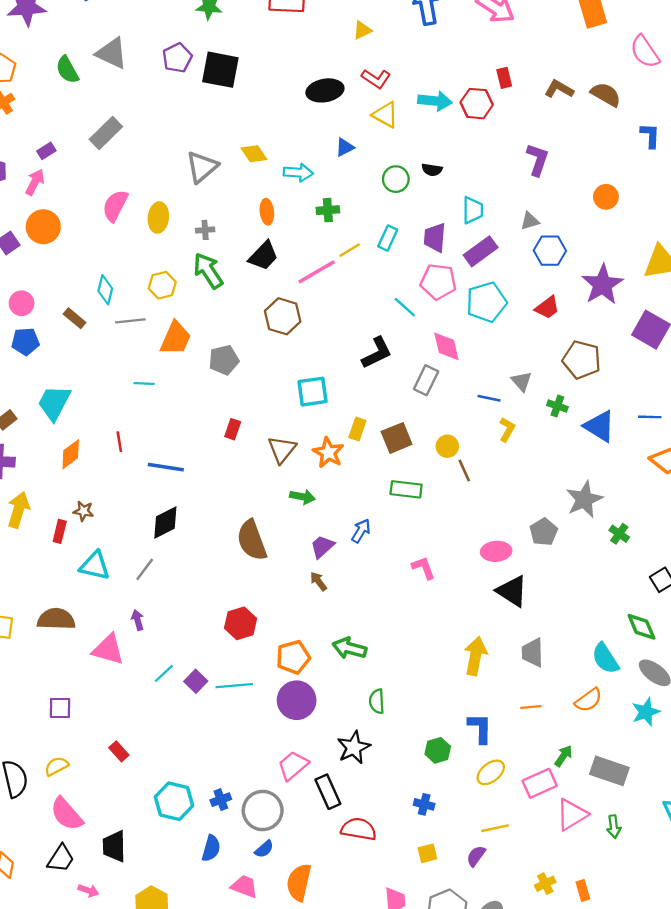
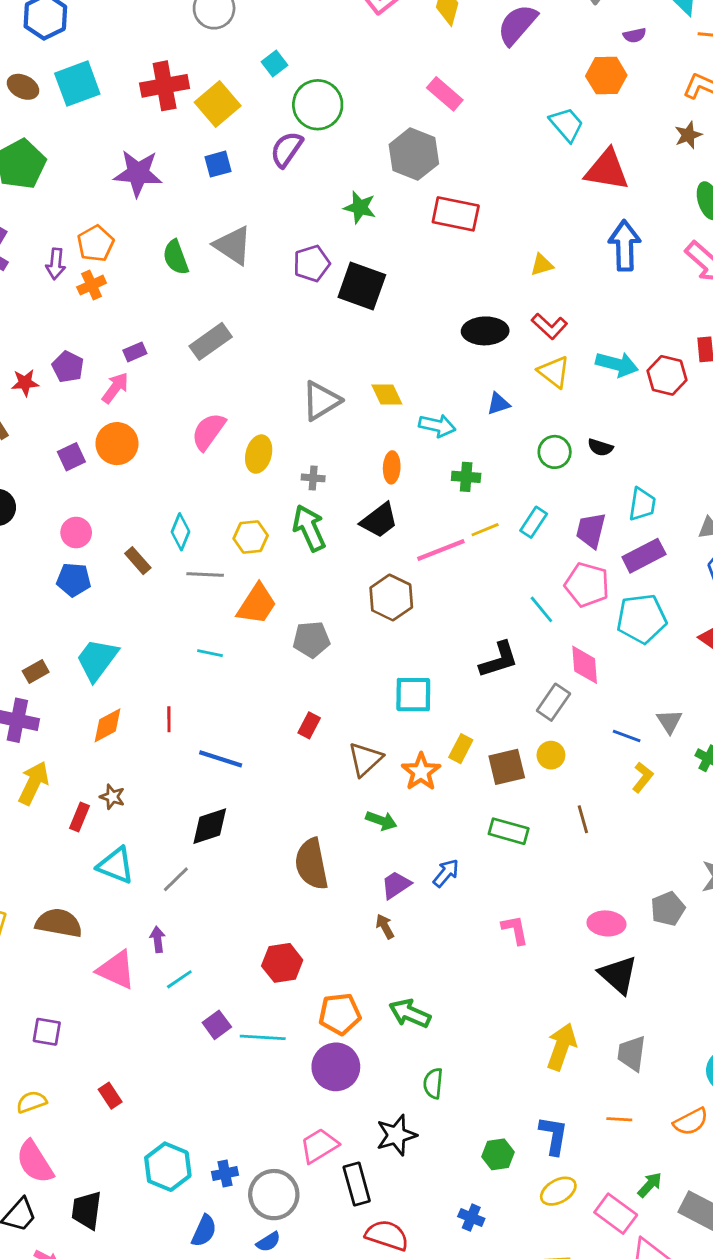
yellow circle: (447, 446) -> (551, 755), moved
cyan line: (164, 673) -> (179, 979), moved
pink rectangle: (540, 783) -> (616, 1214), turned 52

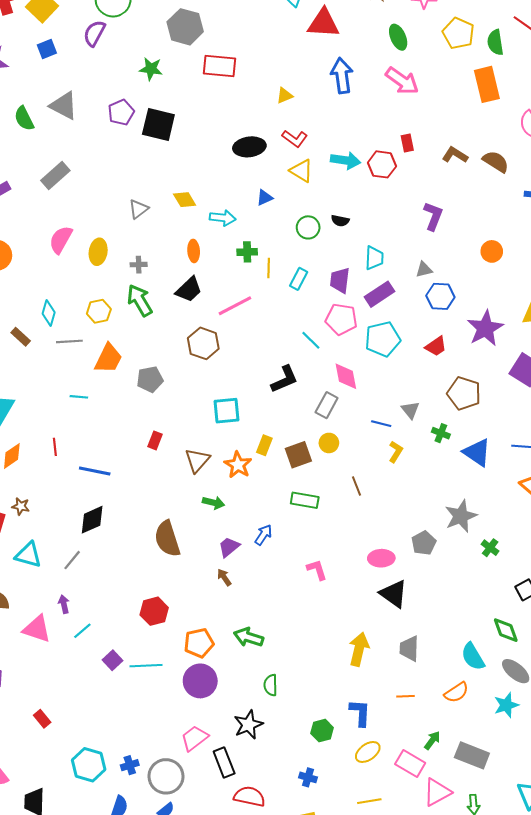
gray triangle: (321, 401) -> (138, 209), size x0.7
yellow line: (485, 530) -> (269, 268), moved, turned -60

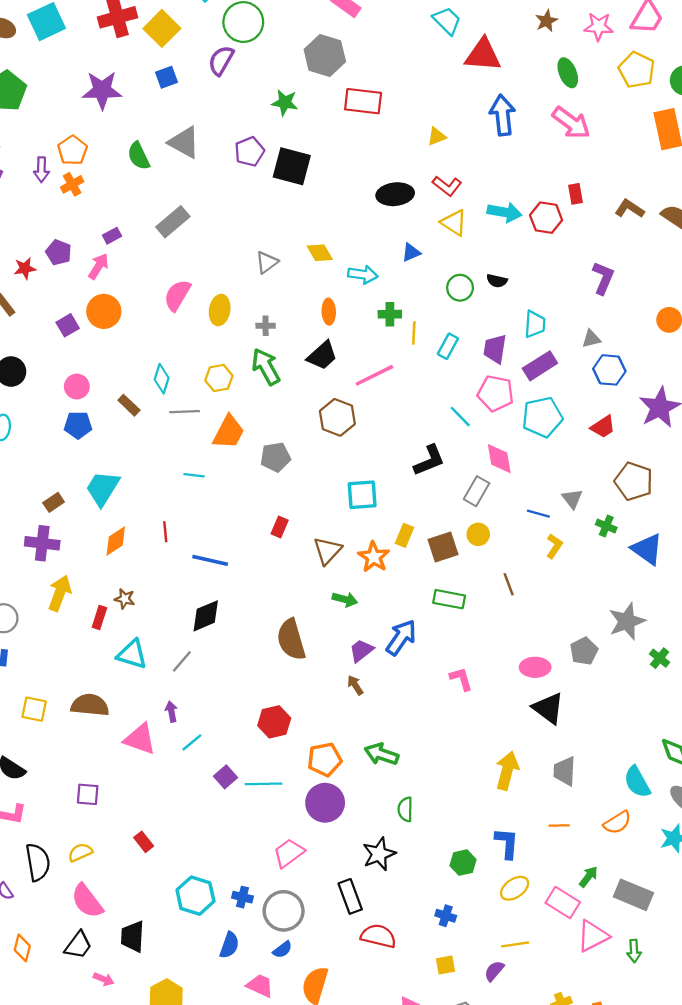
blue arrow: (263, 535) -> (401, 638), size x1.5
pink trapezoid: (194, 738) -> (289, 853), moved
blue cross: (130, 765) -> (242, 897), turned 30

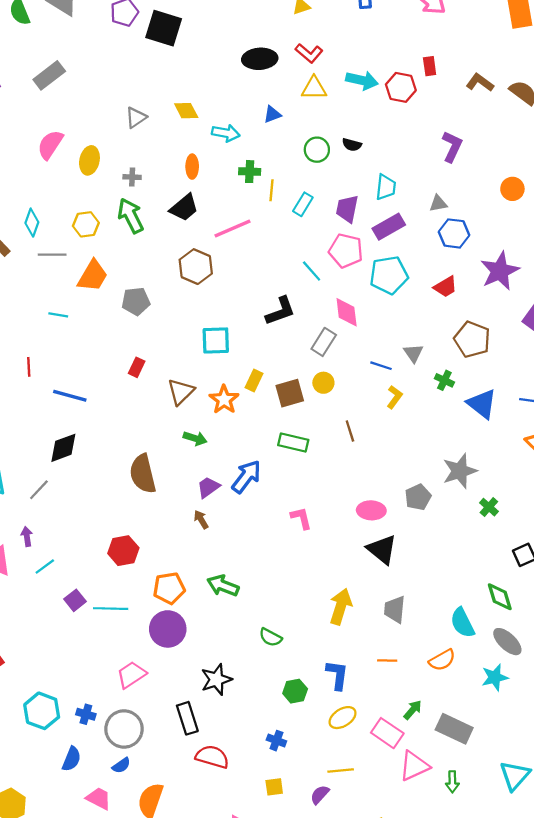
yellow triangle: (454, 223) -> (314, 88), turned -36
green semicircle: (405, 809) -> (270, 637), moved, turned -65

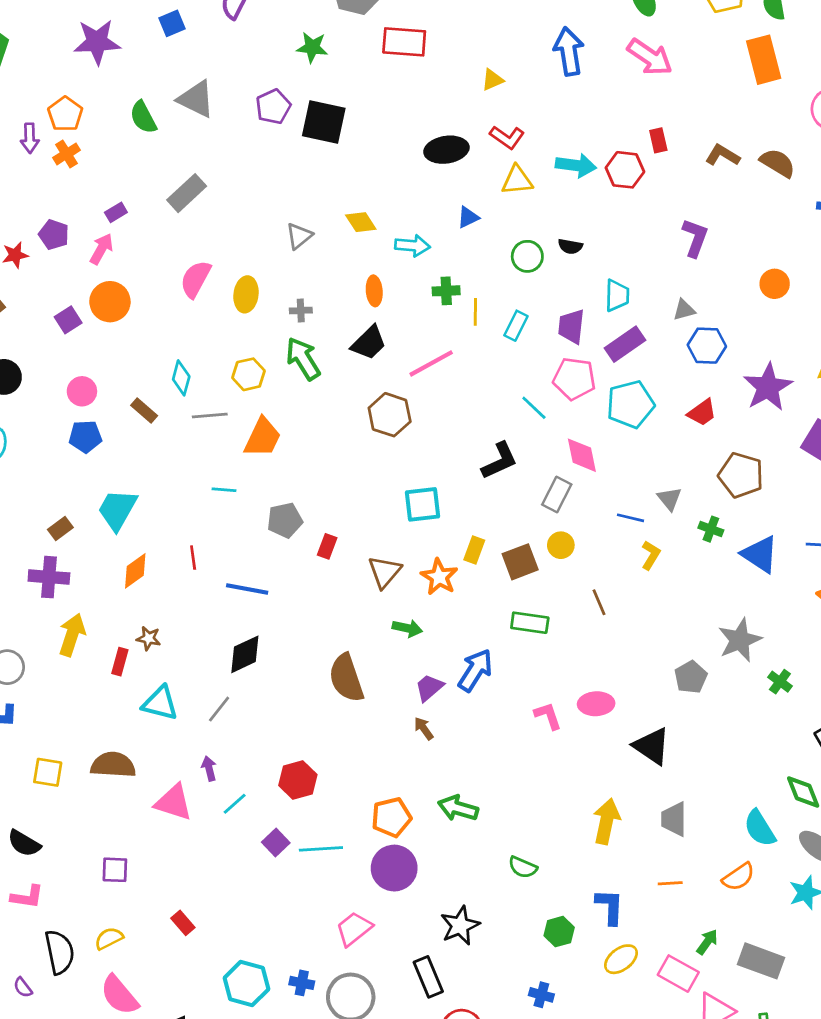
gray pentagon: (136, 301) -> (285, 520), moved
pink ellipse: (371, 510) -> (596, 704), moved
red hexagon: (123, 551) -> (298, 780), moved

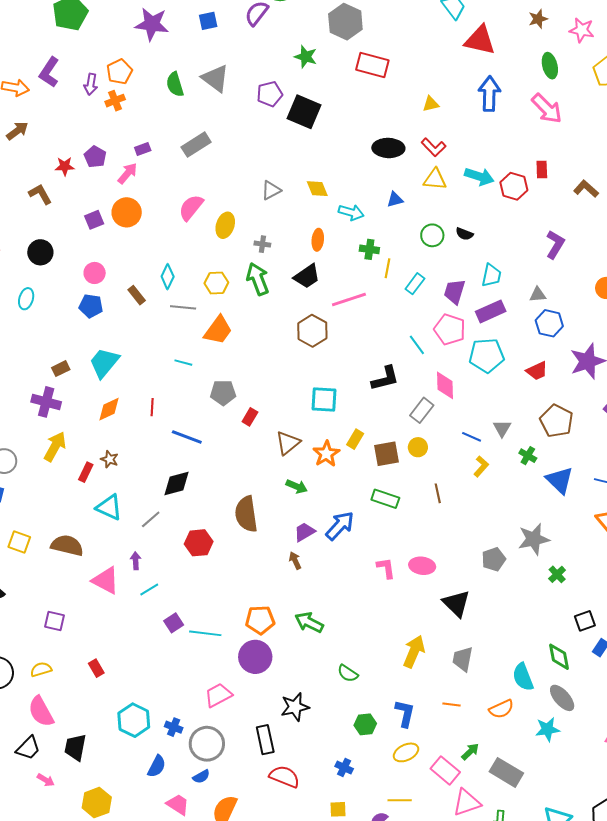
red hexagon: (298, 780) -> (199, 543), moved

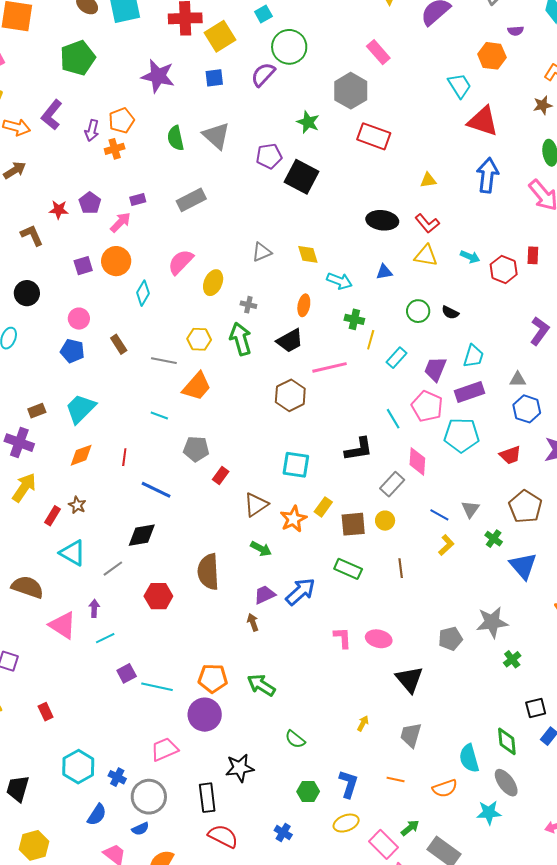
cyan arrow: (479, 176) -> (470, 257), size x0.7
cyan diamond: (168, 277) -> (143, 293), moved
yellow arrow: (414, 652) -> (363, 723), size x0.5

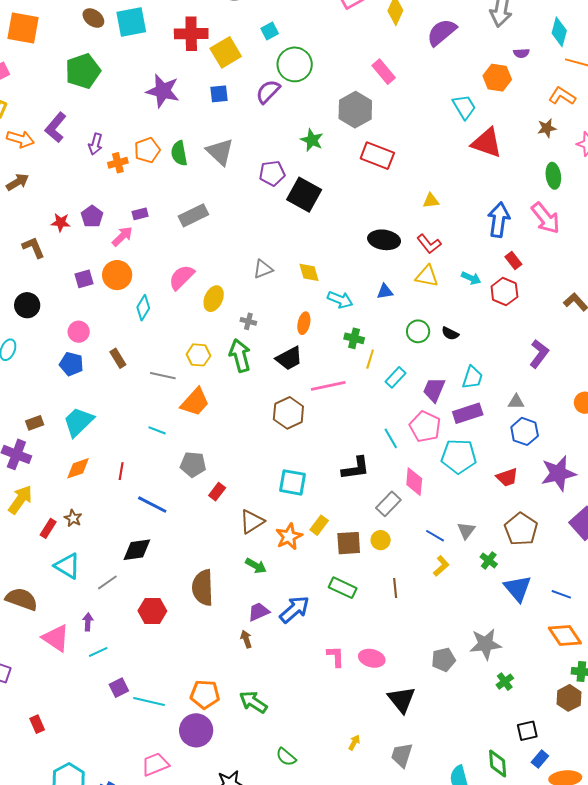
orange pentagon: (122, 121) -> (147, 150), moved
blue arrow: (487, 175) -> (499, 220), moved
red rectangle: (533, 255) -> (513, 261), moved, turned -42

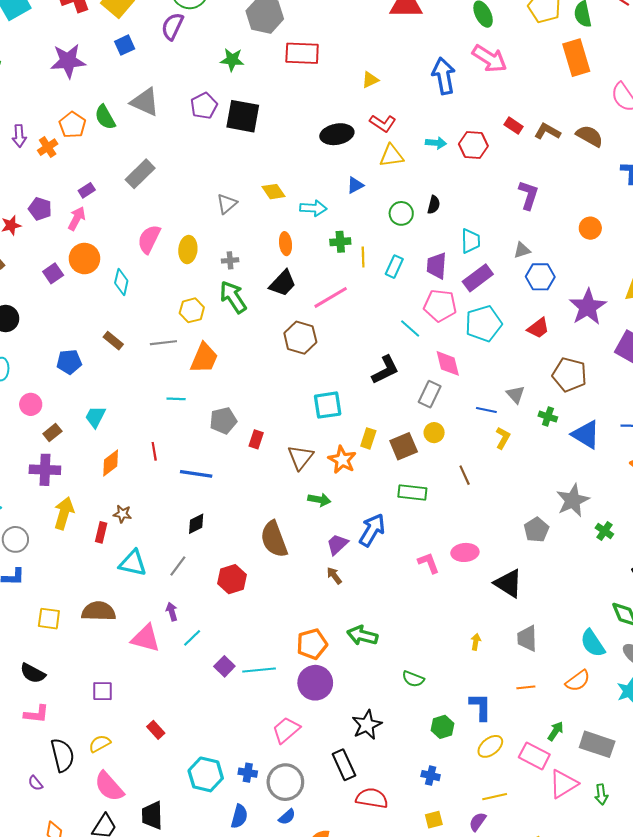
red rectangle: (513, 261) -> (514, 126), moved
pink circle: (79, 332) -> (31, 404), moved
black semicircle: (450, 333) -> (434, 205), turned -84
cyan trapezoid: (78, 422) -> (95, 417), size x0.7
black diamond: (137, 550) -> (196, 524), size x0.7

